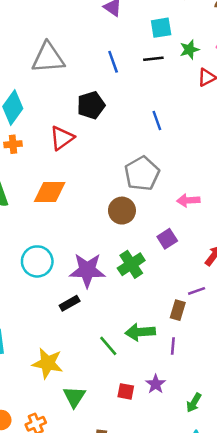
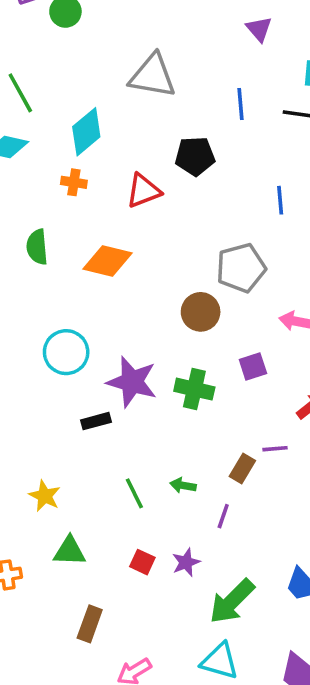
green cross: (131, 264) -> (194, 389), turned 32
green arrow: (140, 332) -> (183, 485), size x0.6
yellow star: (48, 363) -> (45, 496), size x0.7
green triangle: (74, 397) -> (70, 551), turned 45
green arrow: (194, 403) -> (232, 601), size x1.8

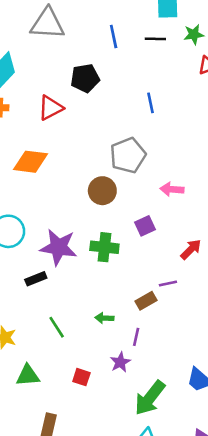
brown rectangle: (242, 468) -> (146, 301), turned 36
green line: (134, 493) -> (57, 327), moved
purple star: (186, 562) -> (120, 362), moved

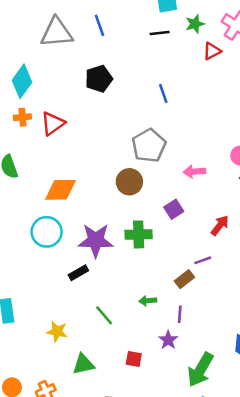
blue line: (114, 37) -> (99, 25), moved
red triangle: (51, 108) -> (53, 123), moved
orange diamond: (31, 162) -> (61, 190), moved

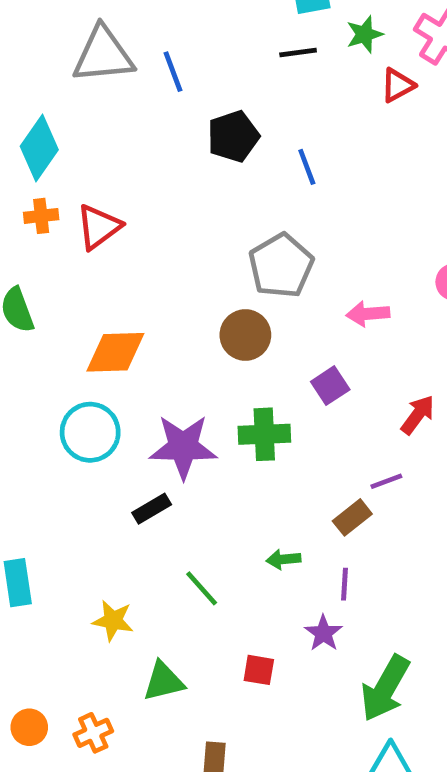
blue line: (99, 25) -> (173, 72), moved
black pentagon: (99, 79) -> (233, 136), moved

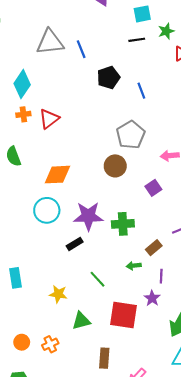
green cross: (264, 434) -> (123, 224), moved
brown rectangle: (352, 517) -> (154, 248), moved
red square: (259, 670) -> (124, 315), size x2.0

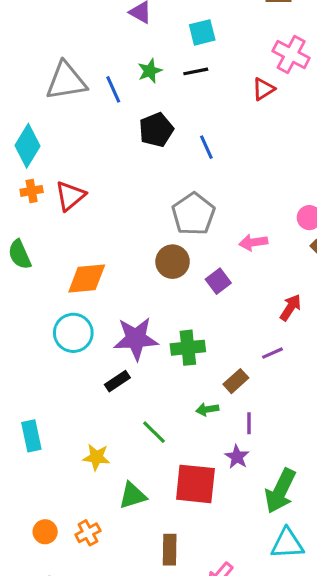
green star: (166, 31) -> (150, 71), moved
purple square: (153, 188) -> (218, 281), moved

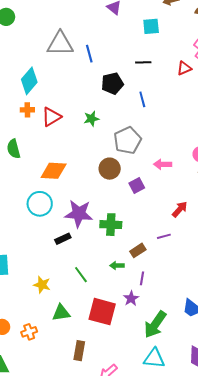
green star: (150, 71) -> (91, 119), moved
black line: (196, 71) -> (143, 62), moved

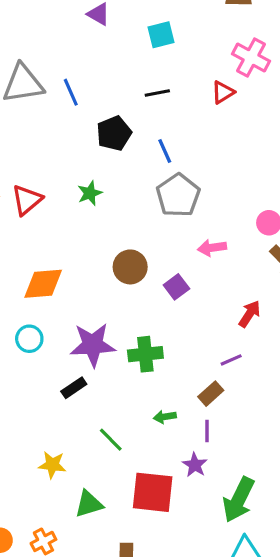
gray pentagon: (127, 140) -> (178, 195), moved
cyan circle: (40, 204) -> (29, 339), size x0.7
brown rectangle: (138, 250) -> (211, 394), moved

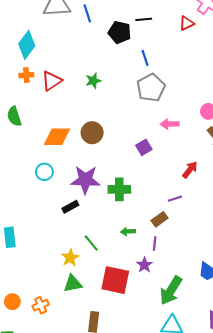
black pentagon: (114, 133) -> (120, 32), moved, turned 30
brown circle: (130, 267) -> (92, 133), moved
yellow star: (52, 465) -> (70, 258), moved, turned 30

